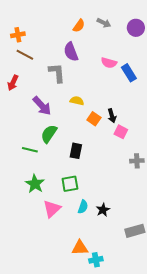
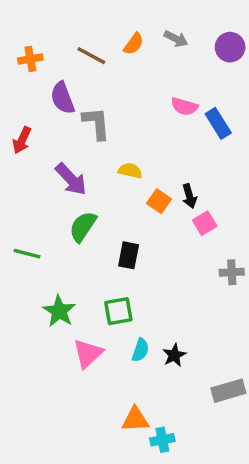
purple semicircle: (71, 52) -> (63, 98), moved
brown line: (25, 55) -> (91, 56), moved
pink square: (121, 132) -> (205, 223), turned 32
green line: (30, 150) -> (27, 254), moved

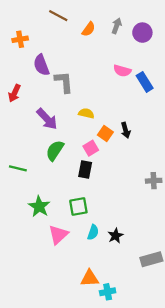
gray arrow: (176, 39) -> (117, 26), turned -96
purple circle: (230, 47) -> (142, 33), moved
brown line: (91, 56) -> (58, 16), moved
pink square: (205, 223) -> (91, 148), moved

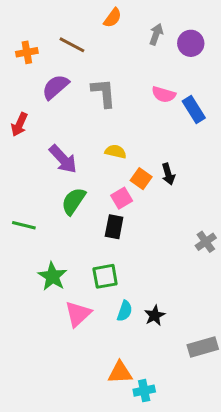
brown line: (58, 16) -> (72, 45), moved
orange semicircle: (89, 29) -> (113, 18), moved
purple semicircle: (41, 65) -> (55, 87), turned 70
gray L-shape: (64, 82) -> (104, 93), moved
gray cross: (154, 181) -> (206, 242), turned -32

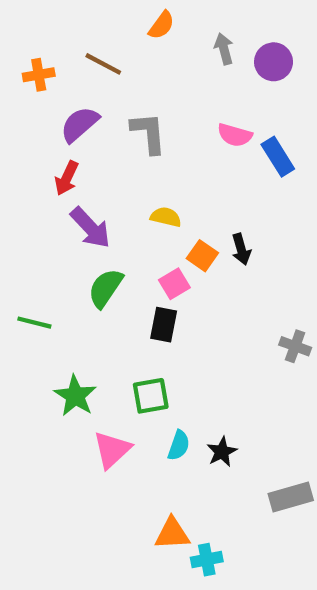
gray arrow: (156, 34) -> (224, 49), turned -35
red arrow: (19, 124) -> (67, 178), moved
gray cross: (206, 242) -> (295, 346), turned -35

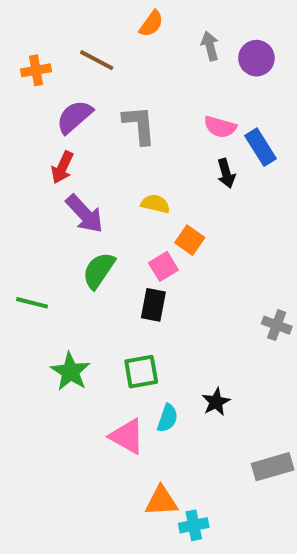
black arrow: (241, 249) -> (226, 173), moved
pink triangle: (112, 450) -> (127, 436), moved, turned -48
black star: (222, 452) -> (216, 402), moved

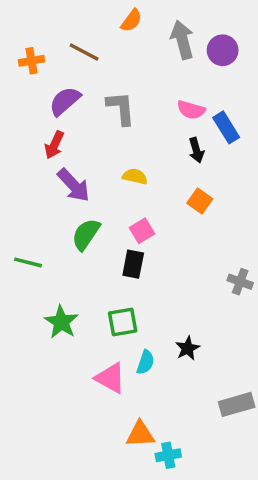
gray arrow: (210, 46) -> (182, 40), size x1.5
orange square: (190, 240) -> (200, 201), moved

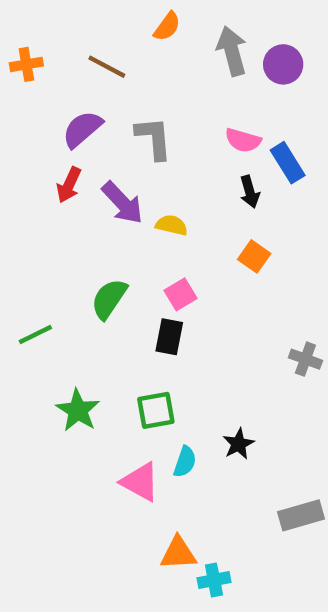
orange cross: (31, 61) -> (26, 64), moved
purple arrow: (74, 185) -> (122, 203), moved
green line: (28, 262) -> (35, 335), turned -40

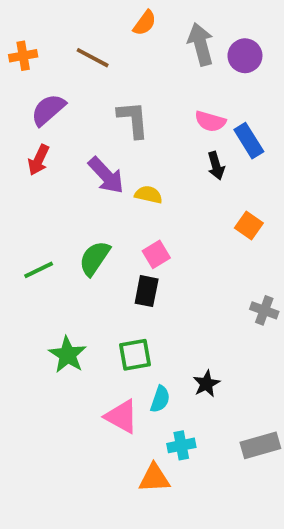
purple semicircle: (82, 129) -> (48, 110), moved
red arrow: (69, 185) -> (39, 160), moved
orange square: (254, 256) -> (249, 225), moved
green line: (35, 335) -> (39, 270), moved
cyan cross: (214, 580) -> (181, 445), moved

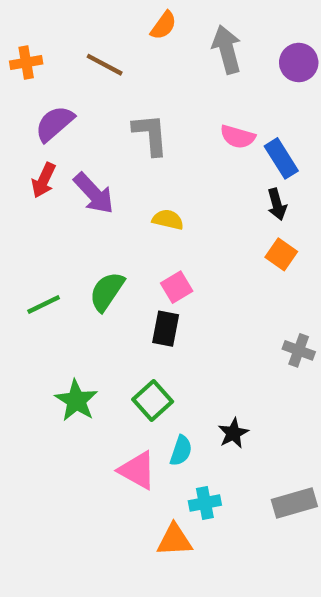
purple circle: (245, 56) -> (299, 63), moved
black arrow: (216, 166) -> (277, 204), moved
purple arrow: (106, 175) -> (94, 193), moved
green square: (135, 355) -> (153, 401), turned -32

